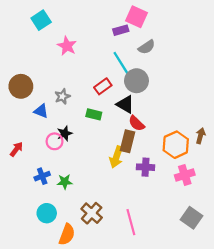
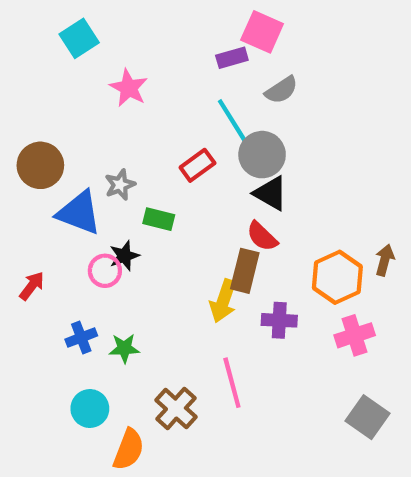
black triangle: (125, 104) -> (271, 193), moved
blue triangle: (41, 111) -> (79, 213), size x1.6
green rectangle: (94, 114) -> (159, 219), moved
pink line: (131, 222) -> (232, 383), moved

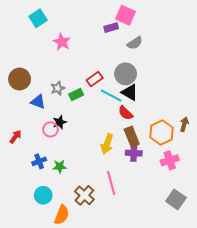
cyan line: (232, 120) -> (111, 95), moved, turned -30
blue triangle: (79, 213) -> (38, 102), size x0.7
green rectangle: (159, 219) -> (76, 94), moved, turned -40
brown rectangle: (245, 271) -> (132, 137), moved, turned -36

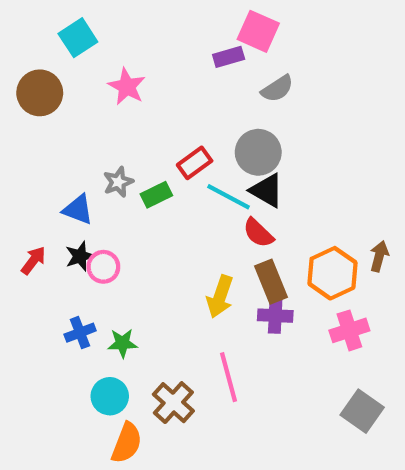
brown circle: (20, 79) -> (40, 93), moved
black star: (60, 122) -> (80, 256), moved
red arrow: (15, 137) -> (33, 260), moved
cyan circle: (43, 195) -> (110, 396), moved

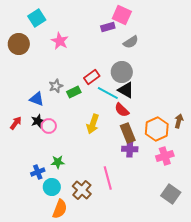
yellow arrow: (220, 297) -> (93, 124), moved
blue cross: (80, 333) -> (38, 172), moved

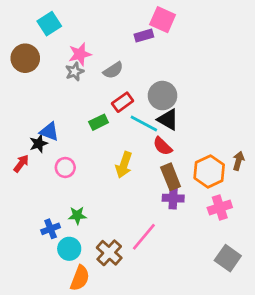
pink star: (60, 41) -> (80, 54), turned 30
gray semicircle: (131, 42) -> (113, 70), moved
gray star: (56, 86) -> (75, 72), moved
black star: (38, 121) -> (39, 144), moved
pink line: (108, 178) -> (144, 237), turned 55

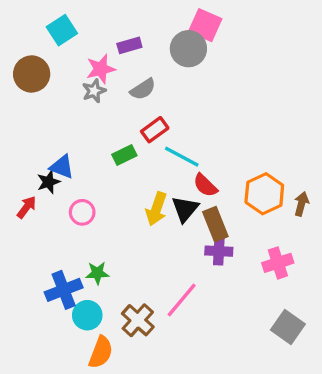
purple rectangle: (144, 36) -> (129, 45), moved
gray circle: (163, 96) -> (188, 49), moved
black triangle: (168, 120) -> (185, 209), moved, turned 40
orange hexagon: (209, 171) -> (264, 194), moved
blue cross: (51, 229) -> (64, 290), size x1.5

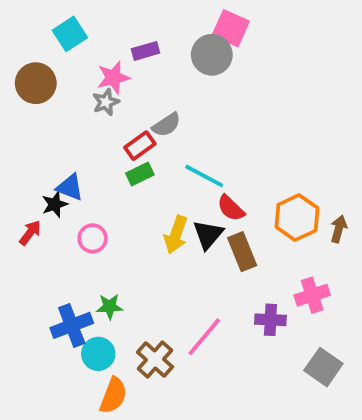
gray semicircle: (143, 89) -> (166, 125), moved
red rectangle: (155, 130) -> (140, 146), moved
purple cross: (219, 251) -> (270, 320), moved

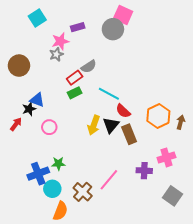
brown circle: (36, 83) -> (19, 66), moved

